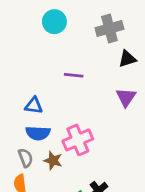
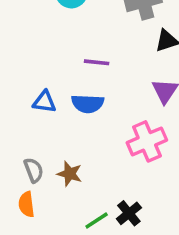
blue semicircle: (38, 133) -> (88, 104), moved
pink cross: (78, 140) -> (147, 141), moved

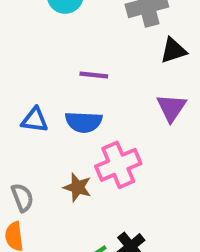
pink cross: (147, 141) -> (118, 165), moved
brown star: (70, 174) -> (77, 187), moved

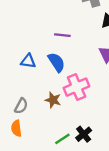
blue semicircle: (84, 122) -> (56, 62), turned -126
gray semicircle: (22, 198) -> (21, 106), turned 49

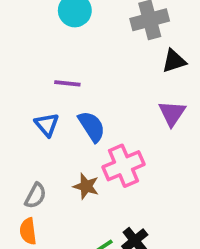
purple line: (62, 35) -> (67, 83), moved
blue triangle: (28, 61) -> (47, 125), turned 42

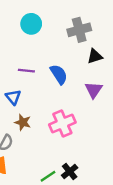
blue semicircle: (92, 126) -> (59, 74), moved
brown star: (86, 186) -> (23, 122), moved

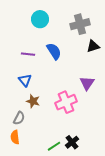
purple line: (26, 71) -> (28, 54), moved
blue semicircle: (59, 74) -> (54, 51), moved
purple triangle: (94, 90) -> (87, 83), moved

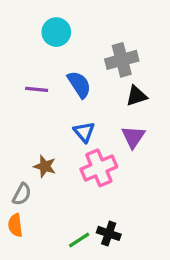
gray cross: (80, 24) -> (122, 60), moved
black triangle: (93, 46) -> (137, 96), moved
blue triangle: (25, 80) -> (84, 132), moved
black cross: (72, 142) -> (109, 233), turned -32

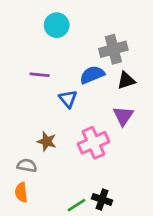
blue semicircle: (79, 84) -> (92, 75), moved, turned -80
blue triangle: (84, 132) -> (68, 99), moved
gray semicircle: (22, 194) -> (27, 165), turned -108

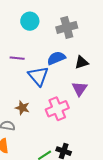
gray cross: (113, 49) -> (67, 27), moved
blue triangle: (68, 99) -> (38, 76), size x1.5

